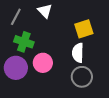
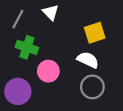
white semicircle: (78, 53) -> (88, 60), turned 114
purple circle: (16, 68) -> (18, 91), moved

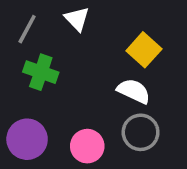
yellow square: (95, 33) -> (144, 50), turned -30
pink circle: (48, 71) -> (87, 146), moved

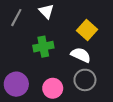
green cross: (41, 72) -> (43, 47), moved, turned -30

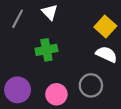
yellow square: (87, 30) -> (105, 27), moved
white semicircle: (81, 55) -> (106, 54), moved

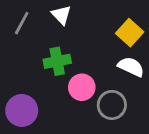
pink circle: (56, 94) -> (82, 87), moved

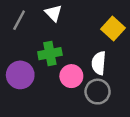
white semicircle: (131, 67) -> (99, 63), moved, turned -110
purple circle: (22, 110) -> (20, 75), moved

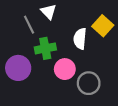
gray line: (19, 20) -> (29, 25), moved, turned -54
white semicircle: (99, 63) -> (80, 39), moved

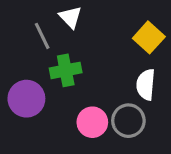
white semicircle: (80, 39) -> (146, 85), moved
pink circle: (65, 69) -> (92, 122), moved

